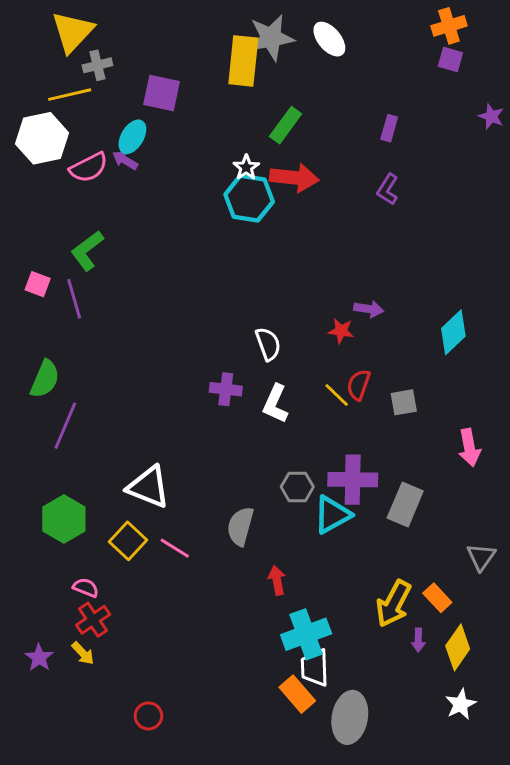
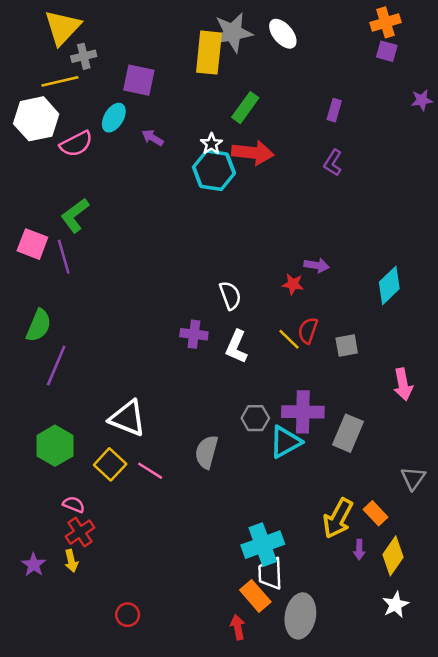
purple star: (491, 116) -> (422, 100), turned -30
purple arrow: (125, 160) -> (153, 138), moved
pink square: (38, 284) -> (32, 244), size x1.4
red arrow: (277, 580) -> (238, 627), moved
yellow arrow: (83, 653) -> (71, 561), turned 30

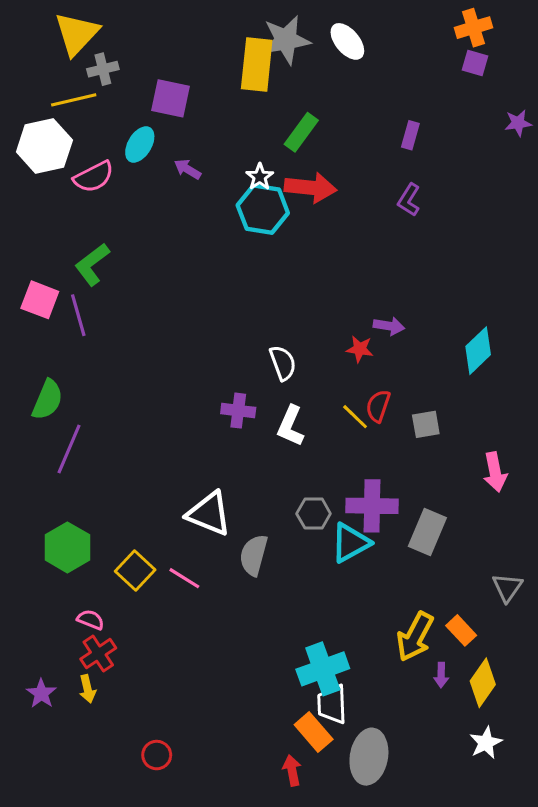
white triangle: (128, 418) -> (209, 514), moved

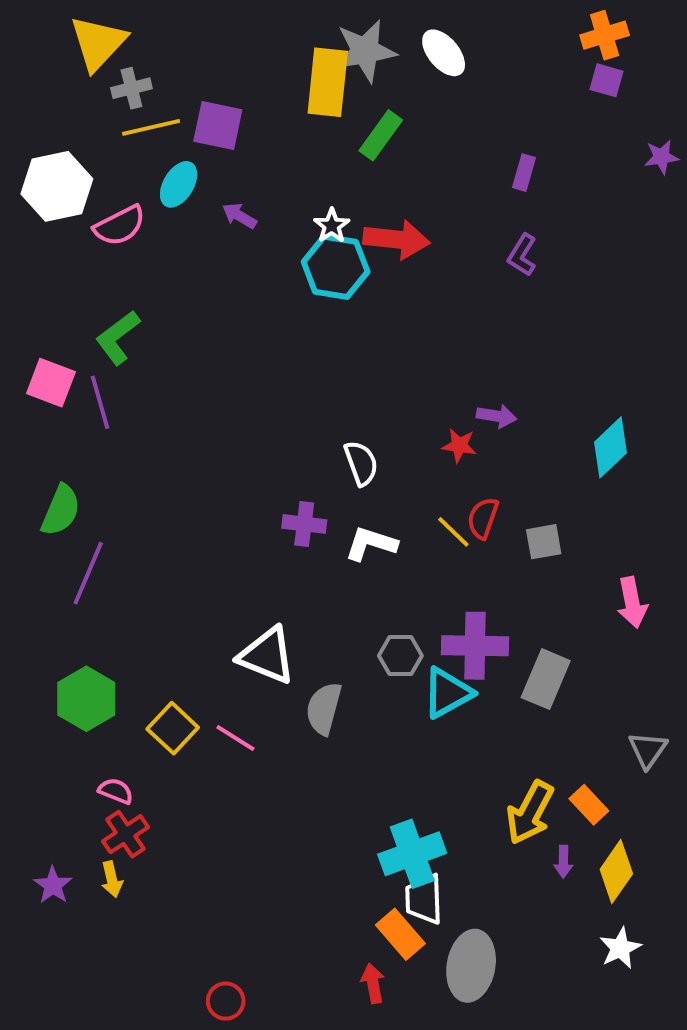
yellow line: (74, 100) -> (151, 127), moved
green rectangle: (301, 132) -> (381, 135), moved
white L-shape: (290, 426) -> (371, 544), turned 84
red circle: (157, 755) -> (226, 1001), moved

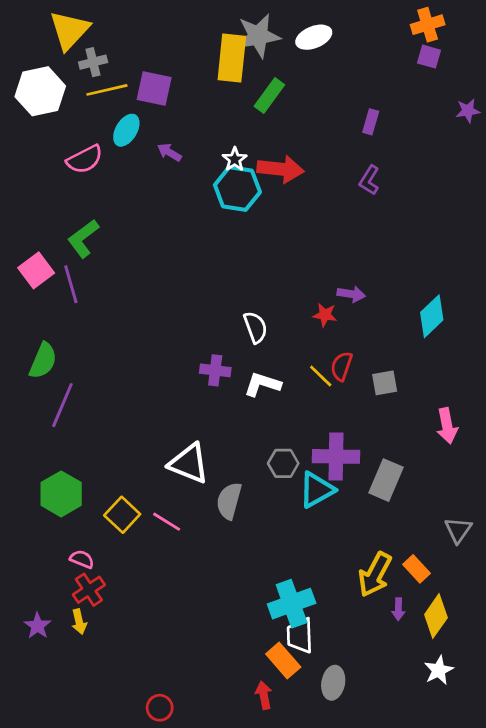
white ellipse: (444, 53) -> (314, 37), turned -72
white hexagon: (57, 186) -> (40, 91), moved
pink square: (51, 383) -> (36, 270), turned 32
gray ellipse: (471, 966) -> (333, 683), size x0.7

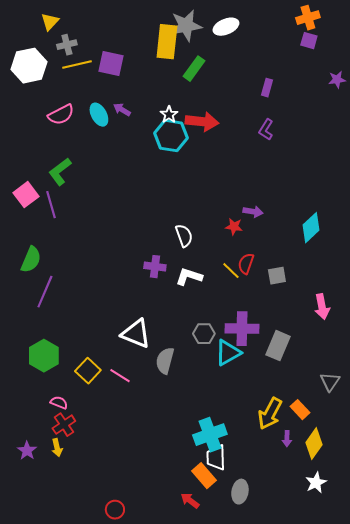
yellow triangle: (69, 30) -> (50, 22), size x0.6
cyan ellipse: (126, 130) -> (99, 115), moved, turned -60
red arrow: (264, 695) -> (190, 501), turned -42

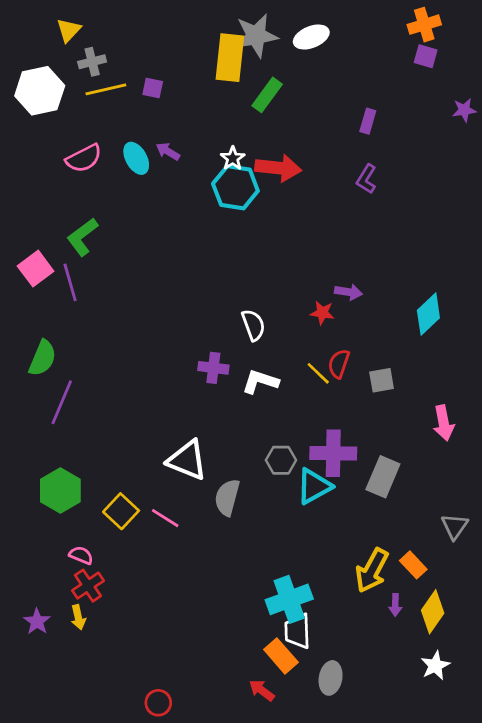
purple square: (111, 64) -> (153, 88), size x0.6

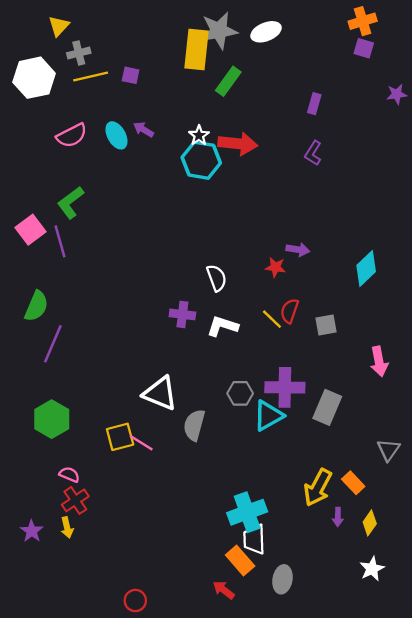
yellow square: (121, 511) -> (120, 437), moved, turned 32
yellow diamond: (433, 612) -> (370, 523), size x0.7

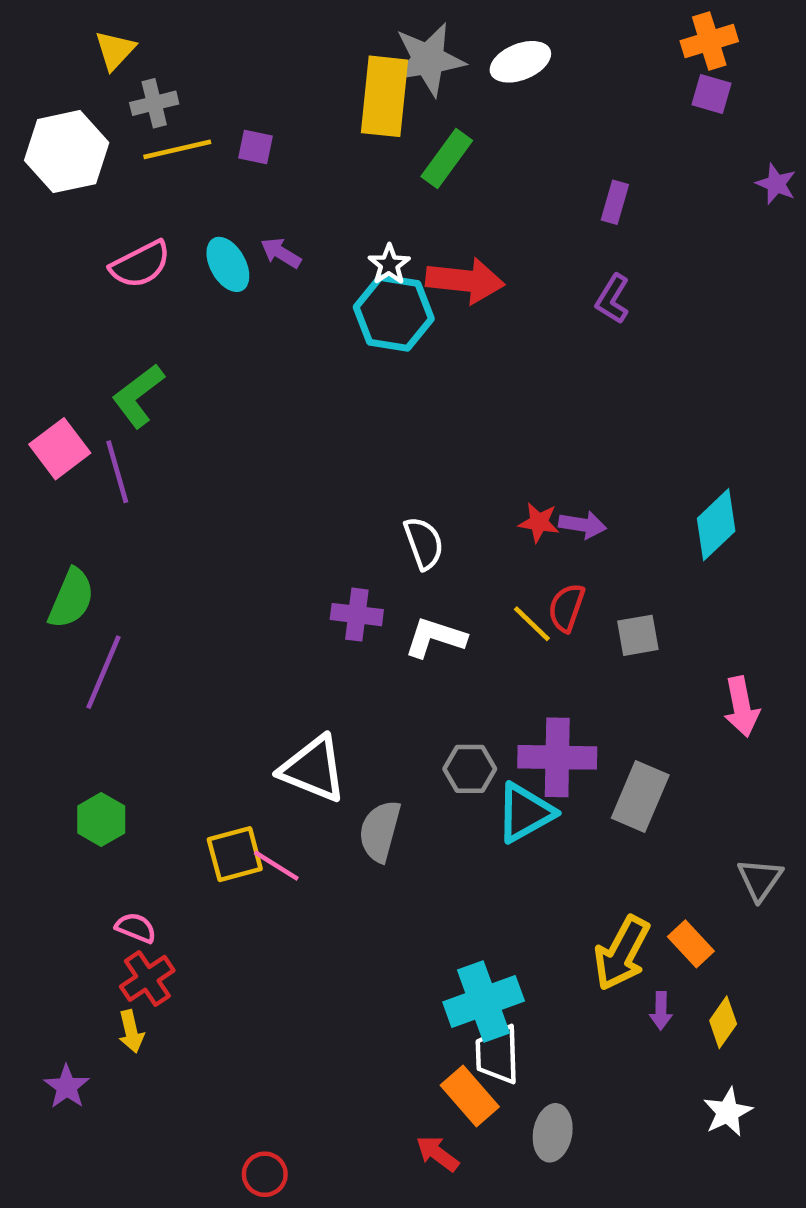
purple star: (397, 94) -> (776, 184), turned 30
purple arrow: (298, 250) -> (583, 525), moved
green hexagon: (52, 419) -> (101, 820), size x0.7
purple star: (32, 531) -> (67, 1087), moved

